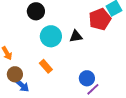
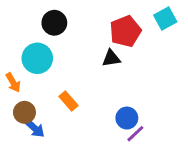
red pentagon: (100, 19) -> (125, 31), moved
cyan circle: (51, 36) -> (37, 58), moved

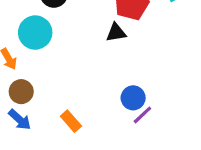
orange rectangle: (69, 101) -> (71, 121), moved
blue arrow: (34, 128) -> (20, 120), moved

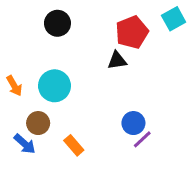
cyan circle: (35, 33) -> (54, 86), moved
brown circle: (21, 92) -> (38, 123), moved

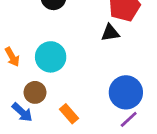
blue circle: (133, 123) -> (126, 92), size x1.5
purple line: (142, 139) -> (129, 119), moved

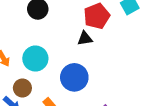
blue circle: (126, 92) -> (74, 77), moved

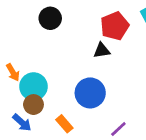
cyan circle: (35, 59) -> (33, 87), moved

